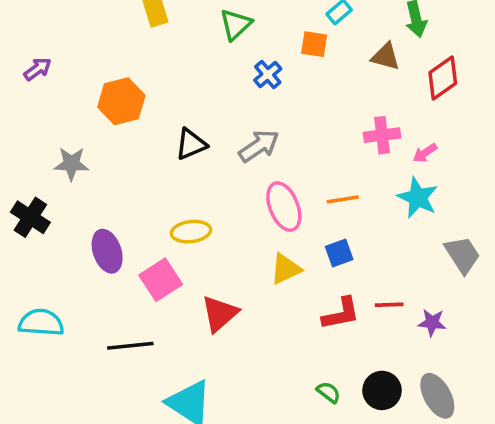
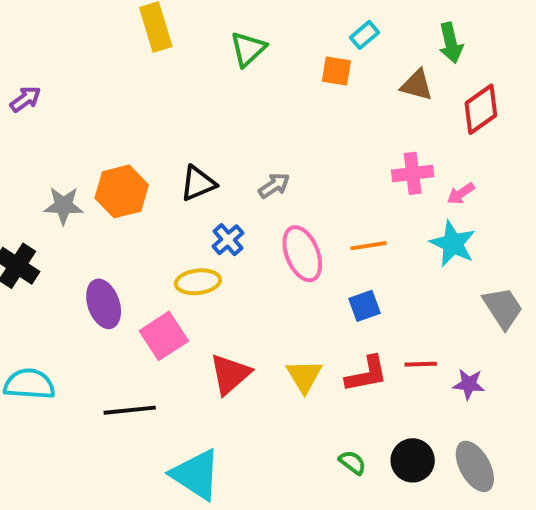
blue cross: (268, 74) -> (228, 240), moved
orange hexagon: (121, 101) -> (122, 191), moved
gray arrow: (259, 146) -> (274, 185), size x0.7
yellow triangle: (286, 269) -> (304, 376), moved, turned -36

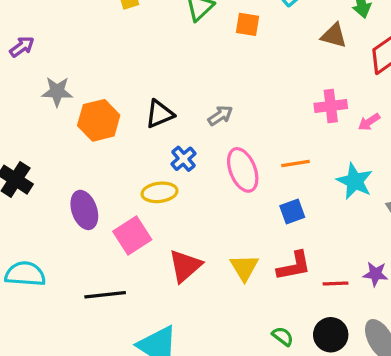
orange square: (336, 71) -> (247, 24), moved
gray star: (63, 206) -> (57, 92), moved
cyan star: (453, 244) -> (355, 181), moved
red line: (421, 364) -> (335, 284), moved

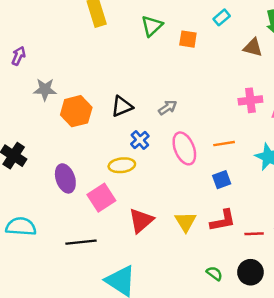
purple arrow: (22, 47) -> (18, 56), turned -30

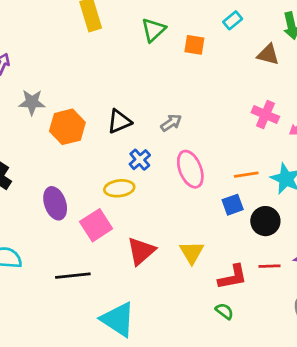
pink cross: (250, 100) -> (265, 115), turned 30
orange line: (224, 144) -> (246, 175), moved
red L-shape: (223, 221) -> (233, 277), moved
black circle: (250, 272) -> (265, 221), moved

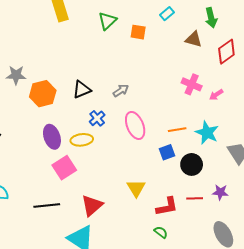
purple ellipse: (55, 203) -> (52, 137), moved
red triangle: (141, 251) -> (92, 206), moved

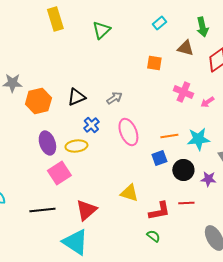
orange square: (138, 32) -> (154, 63), moved
cyan star: (207, 133) -> (198, 139), turned -30
yellow triangle: (136, 188) -> (129, 193), turned -42
purple star: (220, 192) -> (208, 179), moved

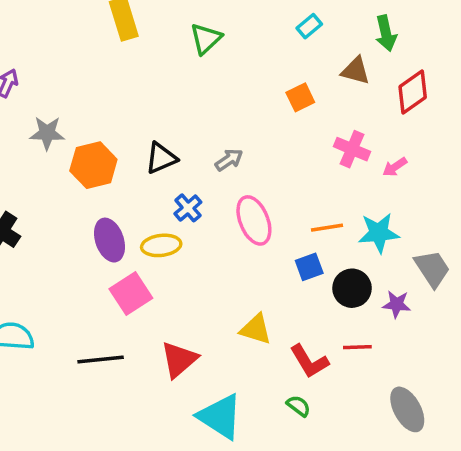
orange square: (154, 63) -> (300, 97), turned -35
red L-shape: (159, 211) -> (309, 361), turned 70
cyan triangle: (75, 242) -> (220, 417), moved

